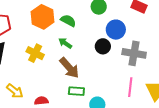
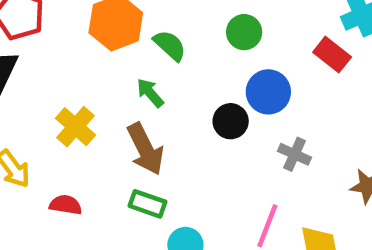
yellow cross: (35, 53) -> (75, 127), moved
gray cross: (134, 53) -> (295, 154), size x0.6

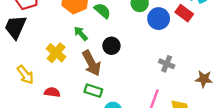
blue circle: (268, 92) -> (159, 19), moved
green arrow: (150, 93) -> (81, 34), moved
black circle: (231, 121) -> (111, 46), moved

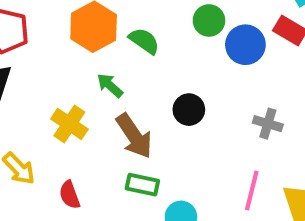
black circle: (111, 46) -> (189, 110), moved
red semicircle: (52, 92) -> (70, 195), turned -112

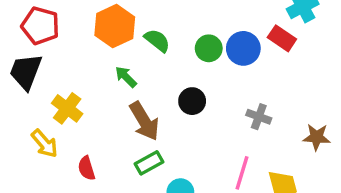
green circle: (209, 20) -> (209, 48), moved
yellow cross: (69, 124) -> (67, 108), moved
green rectangle: (142, 185) -> (149, 163), turned -44

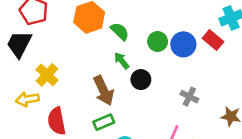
green arrow: (126, 77) -> (122, 61), moved
yellow arrow: (44, 144) -> (27, 99), turned 115
red semicircle: (86, 168) -> (57, 121), size x1.5

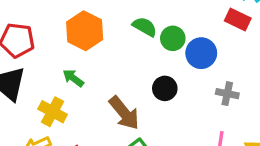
green semicircle: (120, 31) -> (145, 27), moved
blue circle: (183, 44) -> (201, 53), moved
green arrow: (122, 61) -> (73, 78), moved

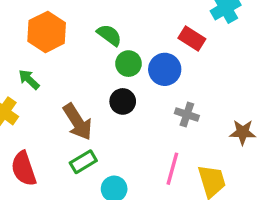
red rectangle: (238, 19) -> (192, 39), moved
green circle: (173, 38) -> (129, 64), moved

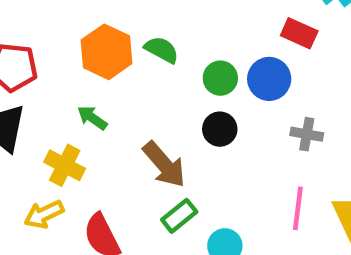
green semicircle: (109, 35) -> (162, 50), moved

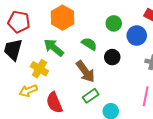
green semicircle: (162, 50) -> (89, 44), moved
green circle: (220, 78) -> (114, 23), moved
green arrow: (92, 118) -> (54, 48), size x1.5

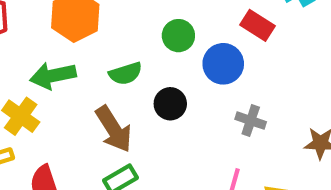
green semicircle: (89, 44) -> (126, 74), turned 126
green arrow: (54, 48) -> (53, 76), turned -55

